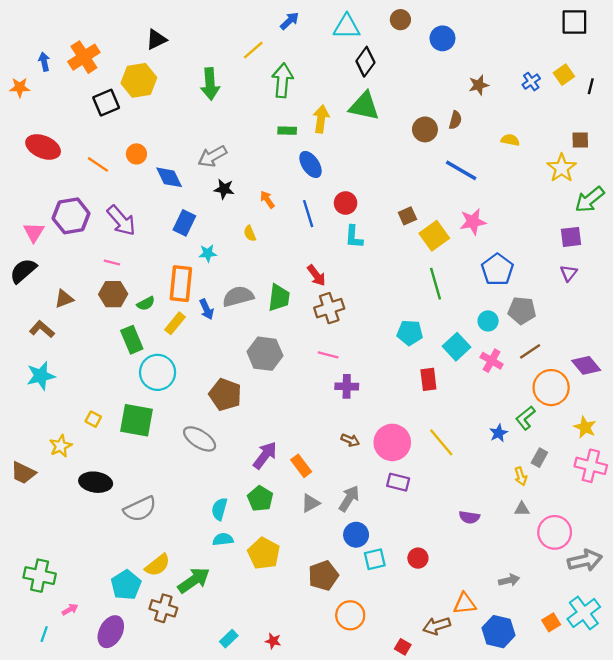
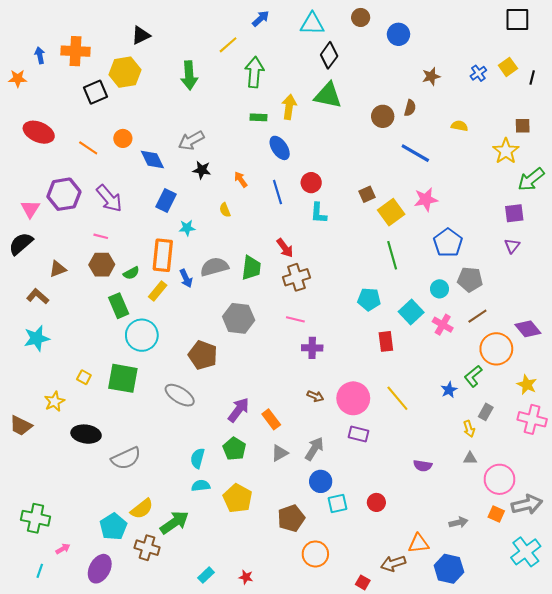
orange cross: (84, 57) -> (76, 51), turned 36
orange square: (551, 622) -> (496, 514), moved, turned -35

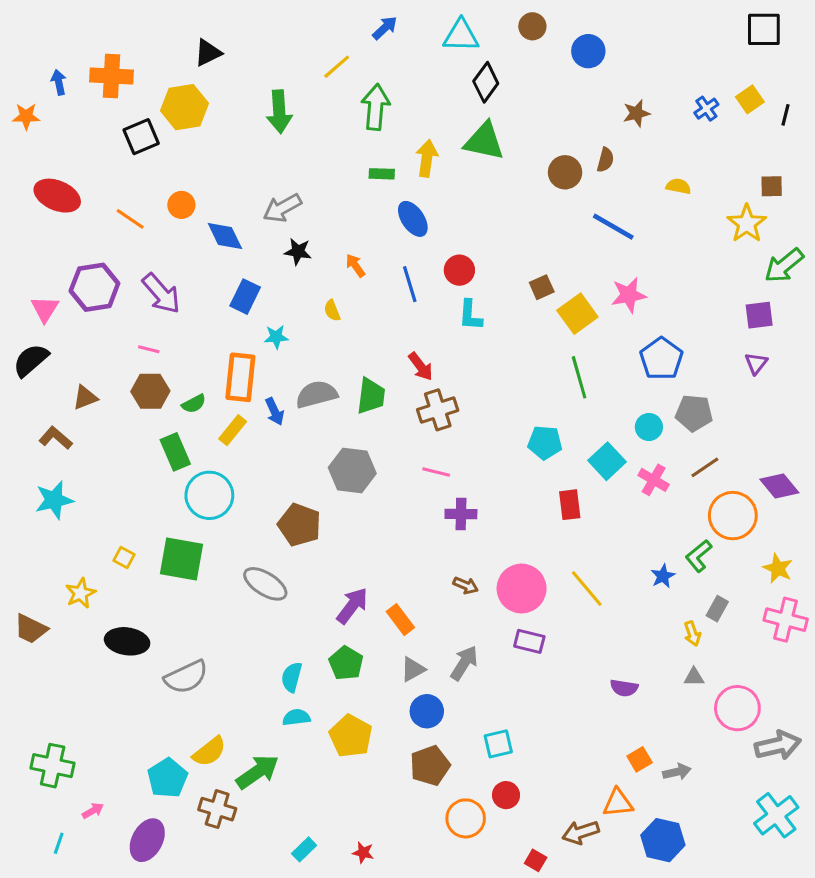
blue circle: (321, 481) -> (427, 711), moved
red circle: (376, 502) -> (506, 795), moved
orange square: (496, 514) -> (640, 759), moved, turned 35

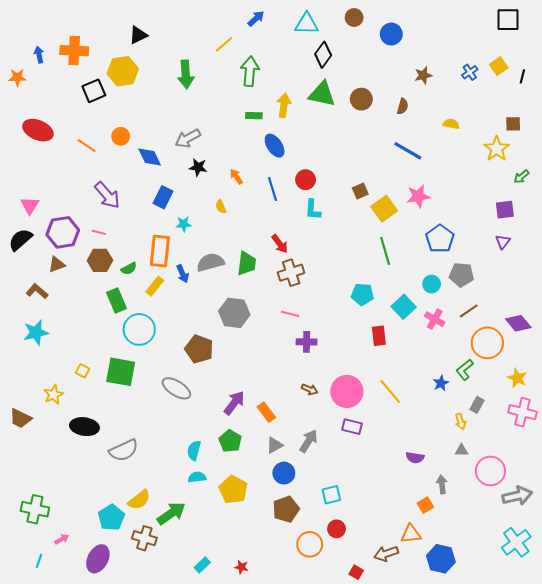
brown circle: (565, 172) -> (361, 99), moved
green arrow: (784, 265) -> (521, 177), size x0.6
purple hexagon: (94, 287) -> (63, 232), moved
gray arrow: (677, 772) -> (442, 484), moved, turned -84

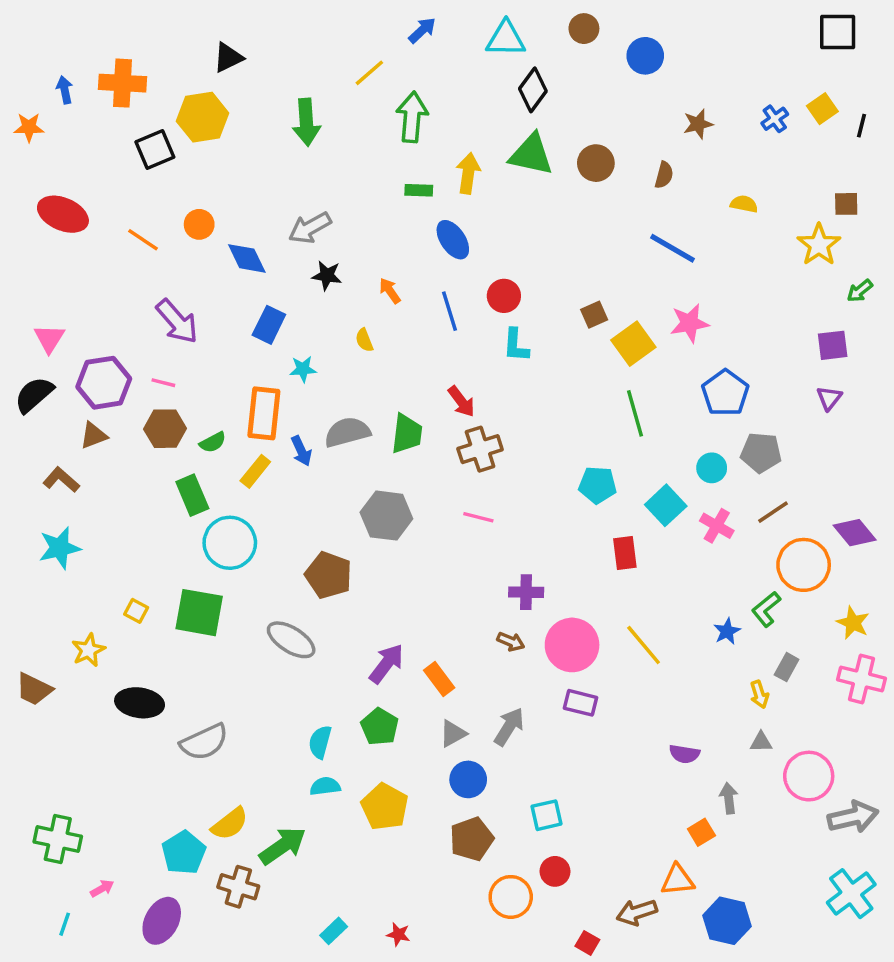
purple cross: (307, 342) -> (526, 592), moved

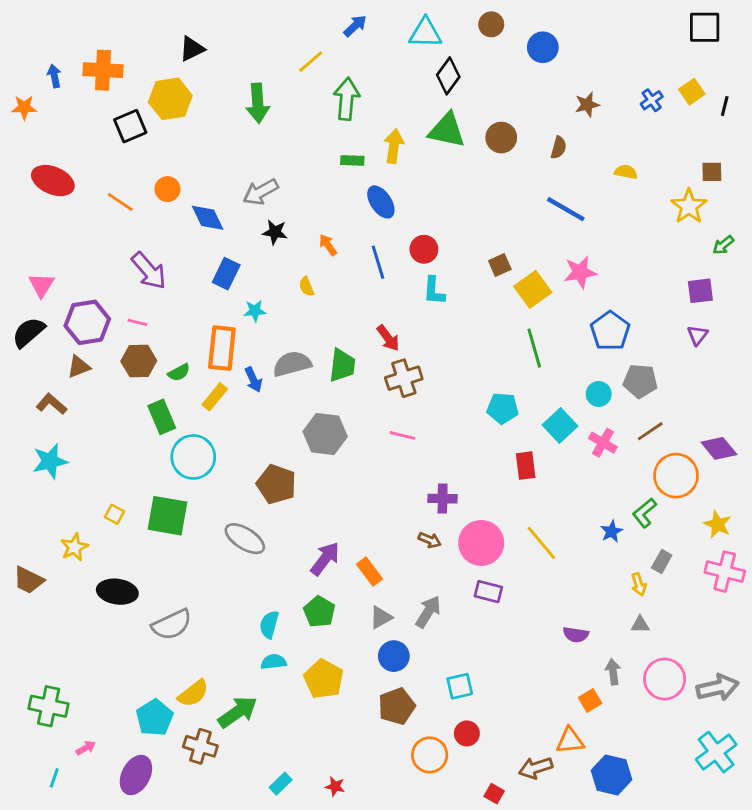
pink circle: (809, 776) -> (665, 679), moved

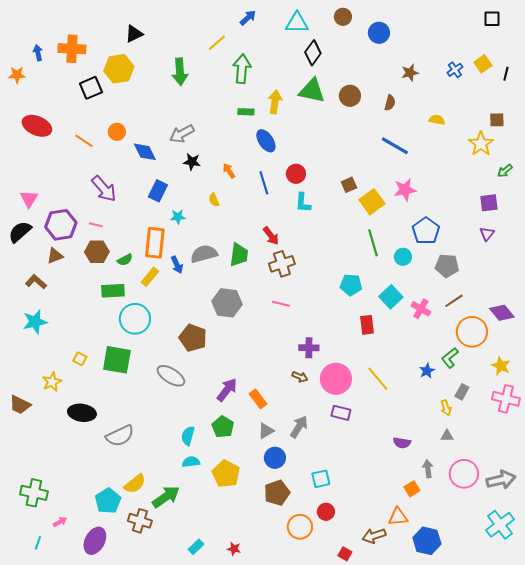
black square: (705, 27) -> (492, 19), size x0.7
cyan circle: (599, 394) -> (403, 257), moved
green rectangle: (162, 417) -> (113, 291), turned -70

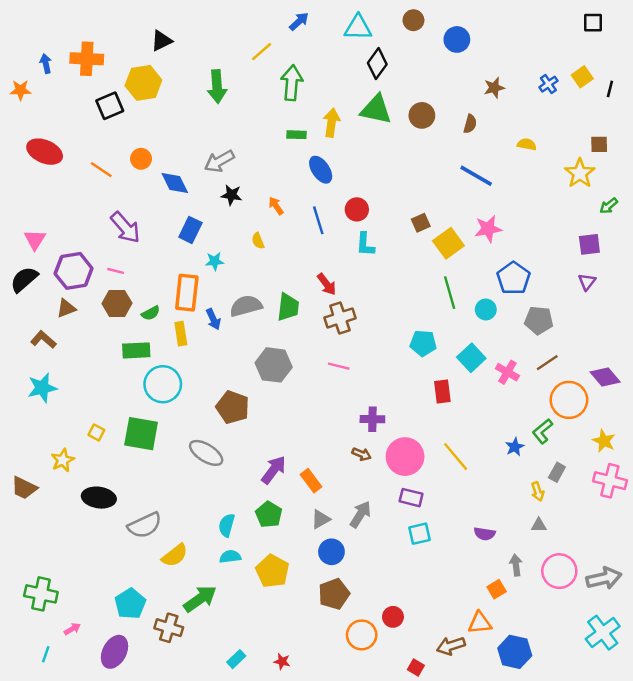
yellow rectangle: (150, 277) -> (181, 334), turned -48
cyan square: (321, 479) -> (419, 534), moved
yellow semicircle: (135, 484) -> (175, 555), moved

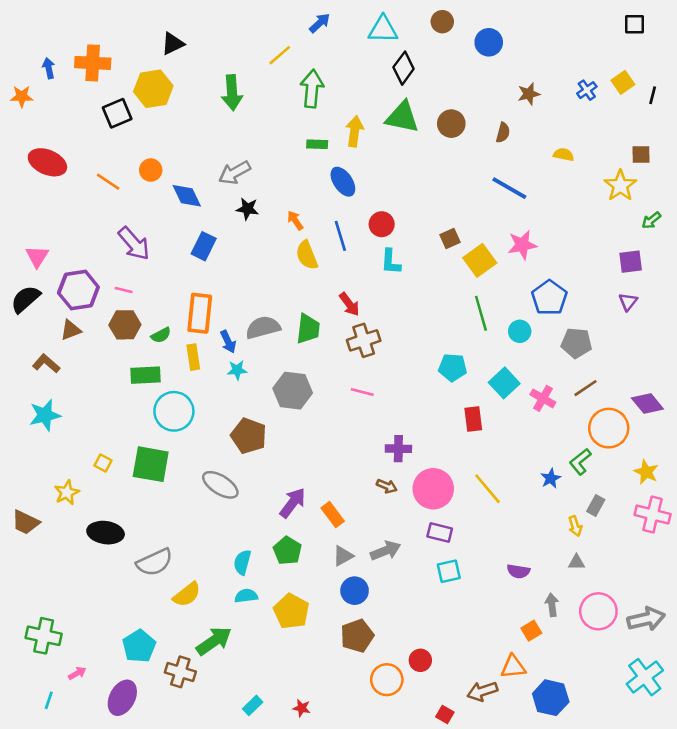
yellow semicircle: (258, 241) -> (307, 255), moved, size x1.6
cyan star: (215, 261) -> (237, 370), moved
gray arrow: (360, 514) -> (386, 551), turned 36

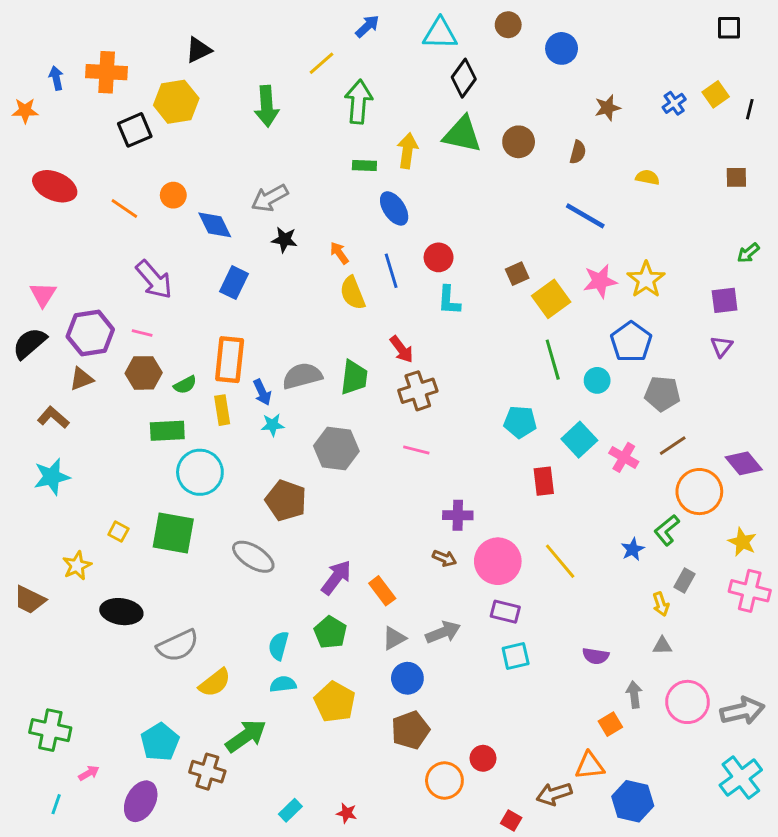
yellow star: (620, 186) -> (646, 280), moved

